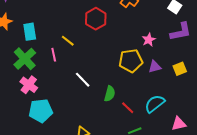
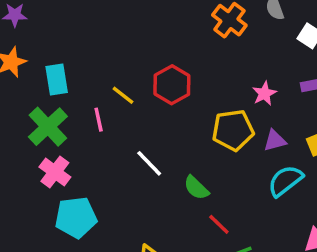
red hexagon: (96, 19) -> (172, 85), moved
green semicircle: (110, 94) -> (196, 188), turned 119
cyan semicircle: (155, 104) -> (285, 181), moved
red line: (128, 108) -> (219, 224), moved

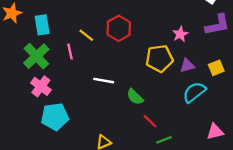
white line: (149, 163) -> (104, 81), turned -36

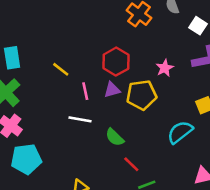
red hexagon: (119, 28) -> (116, 62), moved
pink line: (70, 52) -> (85, 91), moved
purple triangle: (187, 65) -> (112, 90), moved

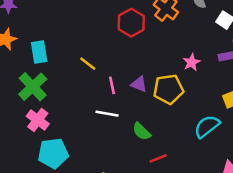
red hexagon: (116, 62) -> (131, 23), moved
purple triangle: (112, 90) -> (139, 84), turned 36
red line: (131, 164) -> (158, 158), turned -66

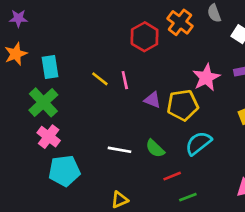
pink star: (192, 62) -> (206, 78), size x1.5
pink line: (112, 85) -> (125, 80), moved
white line: (107, 114) -> (120, 150), moved
cyan semicircle: (207, 126) -> (198, 143), moved

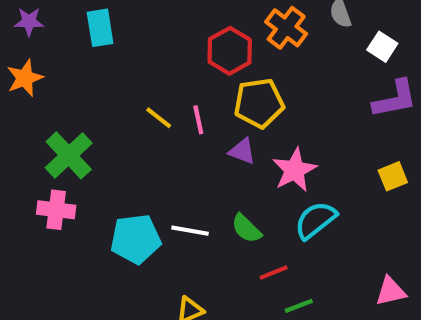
cyan rectangle: (50, 67) -> (100, 28), moved
pink star: (206, 78) -> (295, 170), moved
yellow pentagon: (183, 105) -> (259, 103), moved
pink cross: (49, 137) -> (56, 210), moved, turned -30
cyan pentagon: (64, 171) -> (136, 239), moved

